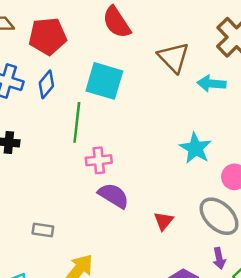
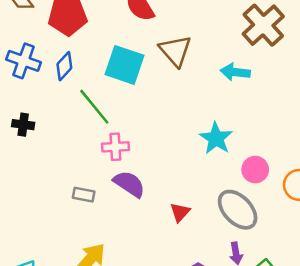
brown triangle: (174, 57) -> (175, 51), moved
green line: (77, 122) -> (94, 107), turned -48
gray rectangle: (43, 230) -> (84, 195), moved

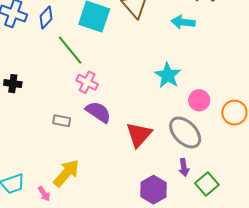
black cross: (23, 125) -> (13, 84), moved
pink cross: (115, 147) -> (87, 82), turned 30
red triangle: (180, 212) -> (139, 135), size x1.6

